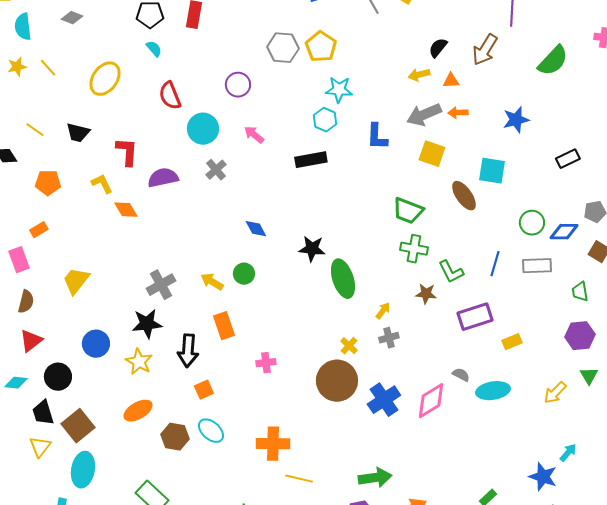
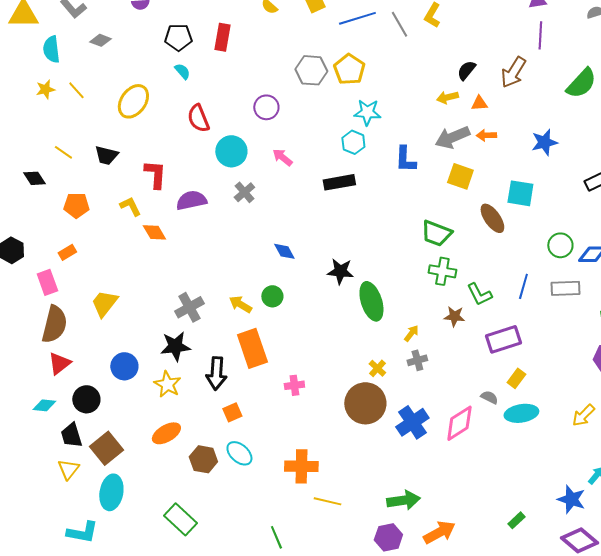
brown semicircle: (26, 302) -> (54, 324), size x1.6
orange rectangle: (224, 326) -> (252, 348), size x1.4
yellow rectangle: (512, 342) -> (516, 378), moved, turned -30

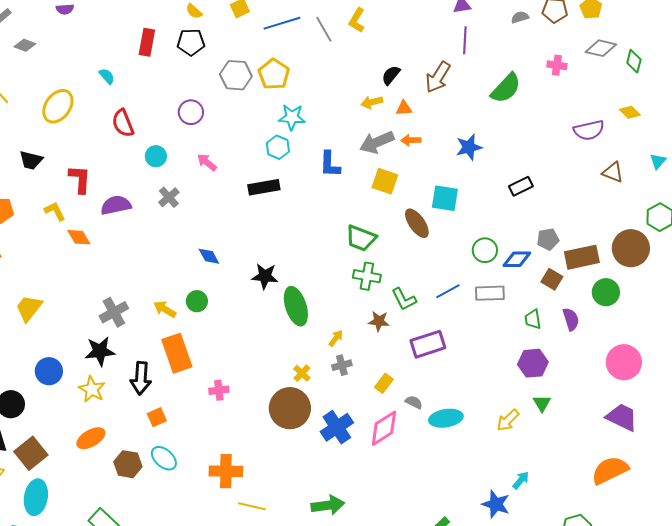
black pentagon: (178, 37) -> (191, 42), moved
cyan circle: (231, 151) -> (156, 156), size x0.7
blue line: (523, 286) -> (448, 291), turned 45
yellow rectangle: (516, 378) -> (384, 383), moved

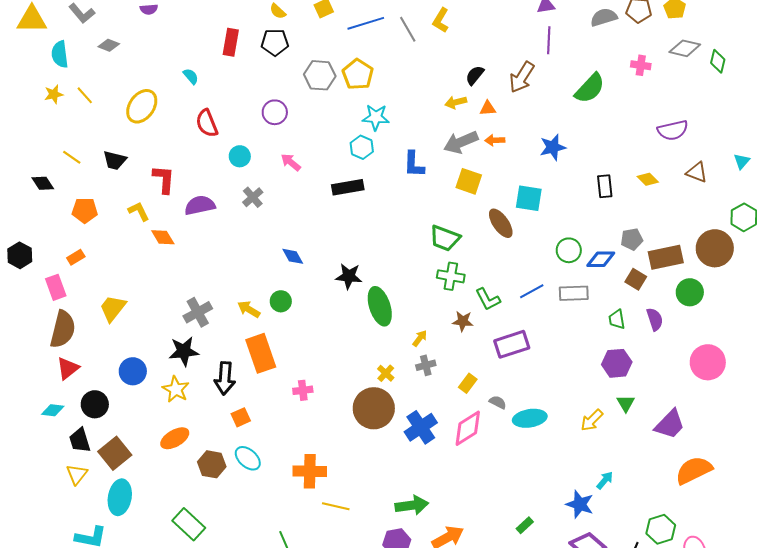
gray semicircle: (520, 17) -> (604, 17), size x1.5
yellow diamond: (630, 112) -> (648, 179), moved
black rectangle: (521, 186) -> (605, 186), turned -70
purple trapezoid: (622, 417) -> (670, 424), moved, turned 108

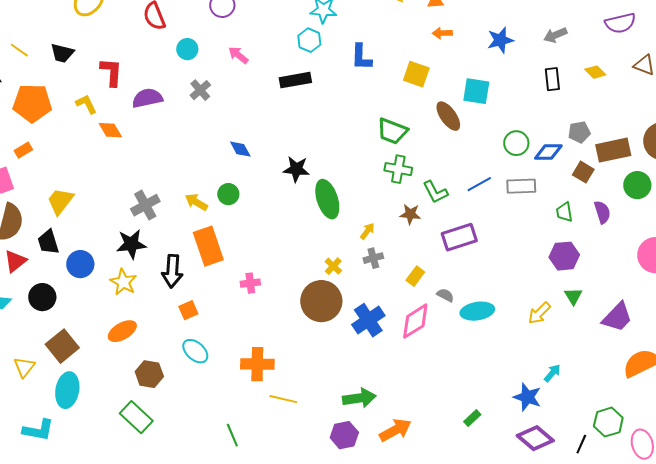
gray arrow: (461, 142) -> (555, 35), moved, size x0.7
orange pentagon: (85, 210) -> (32, 103), size x1.5
black trapezoid: (80, 440) -> (48, 242), moved
brown hexagon: (212, 464) -> (149, 374), moved

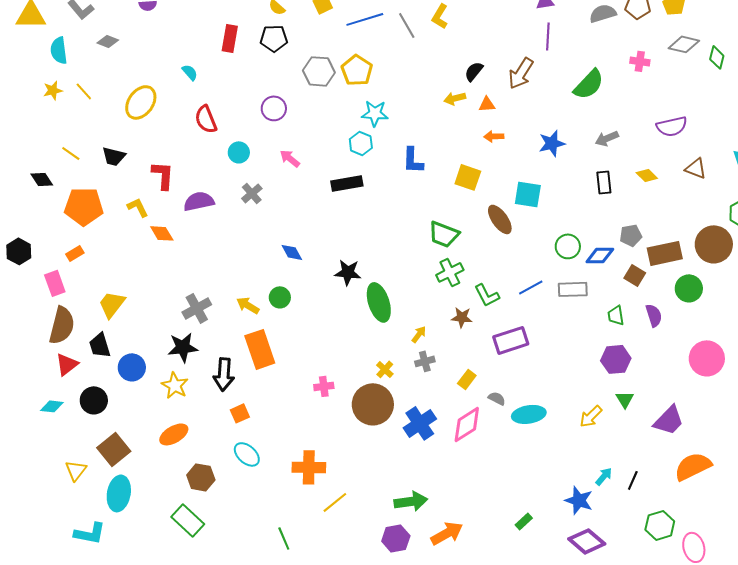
green cross: (398, 169) -> (450, 272), turned -36
pink cross: (250, 283) -> (324, 386), moved
yellow line: (283, 399) -> (335, 502), turned -52
black line: (581, 444) -> (633, 480), moved

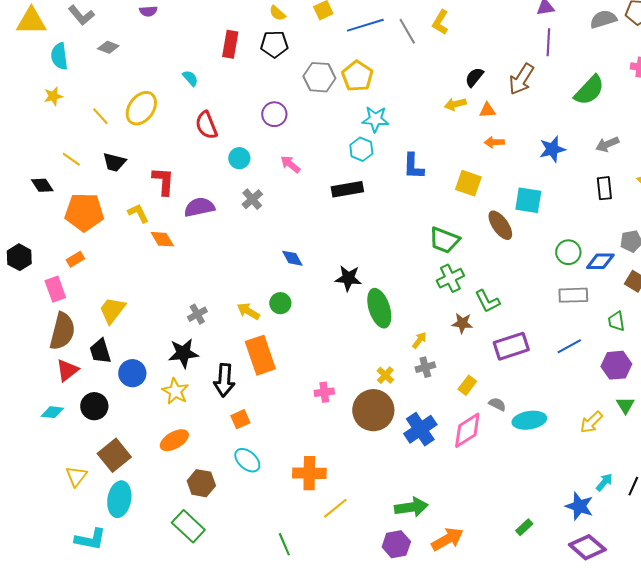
yellow line: (84, 91) -> (100, 116), moved
blue line: (531, 287) -> (569, 346), moved
gray cross: (197, 308) -> (197, 314), size x0.7

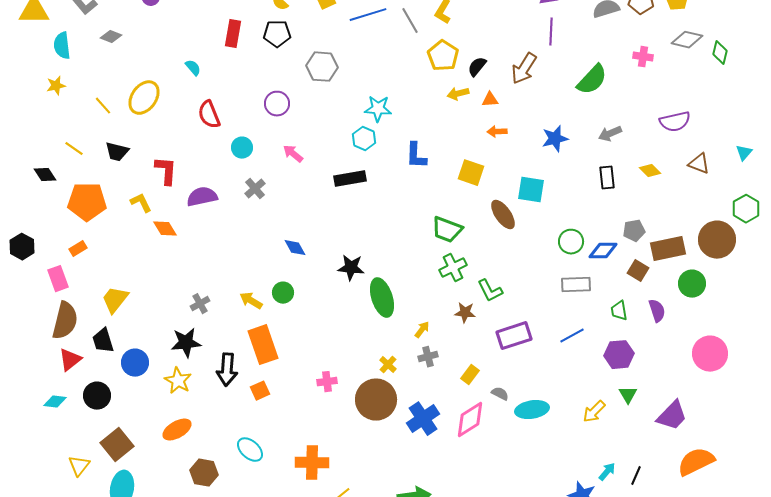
yellow pentagon: (357, 76) -> (443, 56), moved
orange square: (240, 419) -> (260, 391), moved

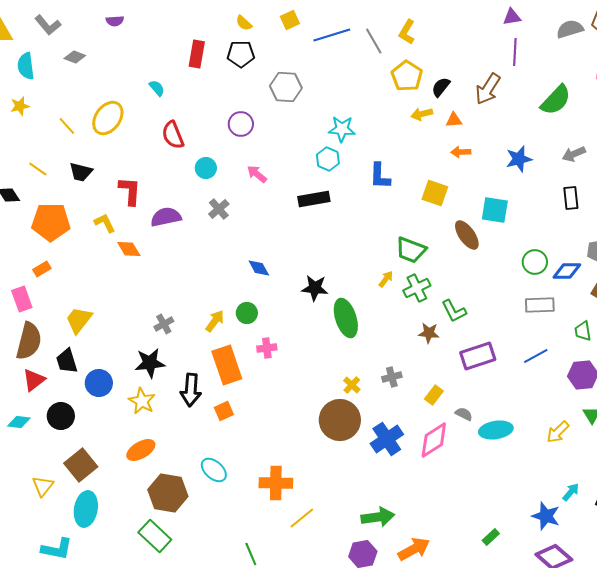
yellow arrow: (251, 301) -> (215, 321), turned 95
yellow arrow: (422, 330) -> (386, 279), moved
pink cross: (327, 382) -> (267, 348), moved
brown hexagon: (204, 473) -> (168, 493), size x1.4

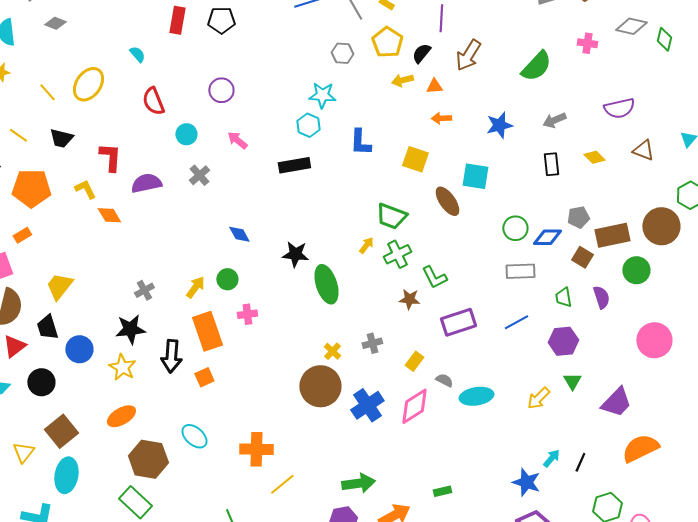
purple line: (515, 52) -> (441, 18), moved
gray hexagon: (286, 87) -> (342, 53), moved, size x0.7
green rectangle: (491, 537) -> (442, 491), moved, turned 30

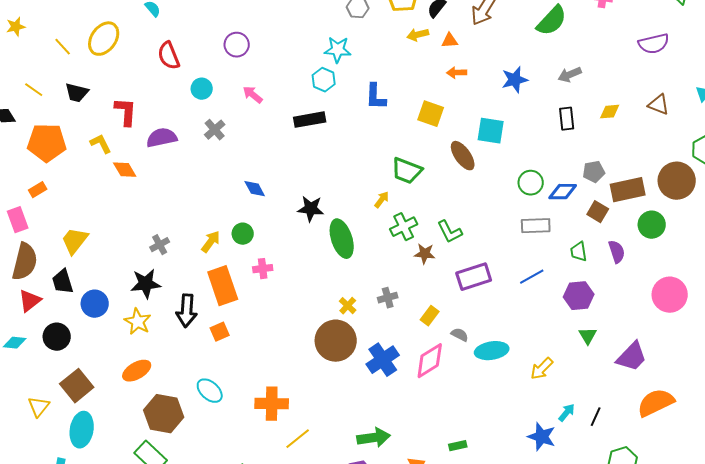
purple semicircle: (619, 108) -> (654, 44), moved
yellow diamond: (594, 157) -> (610, 112), turned -50
green cross: (397, 254) -> (404, 227), moved
yellow arrow: (538, 398) -> (542, 369), moved

